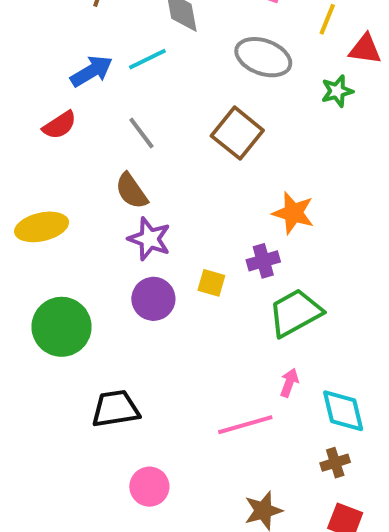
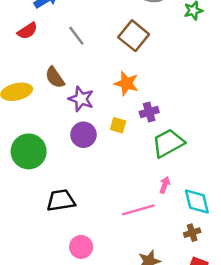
brown semicircle: (131, 191) -> (55, 77), moved
orange star: (293, 213) -> (126, 83), moved

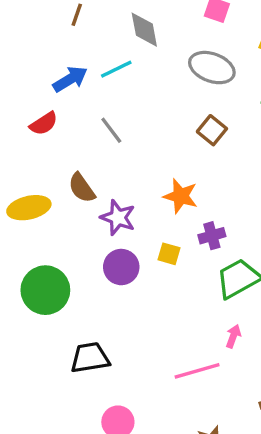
brown square: (134, 36) -> (212, 130), moved, size x0.7

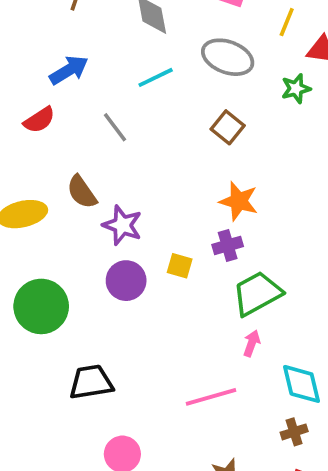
cyan line: (116, 69) -> (156, 77), moved
orange star: (181, 196) -> (239, 201), moved
pink arrow: (233, 336) -> (252, 343), moved

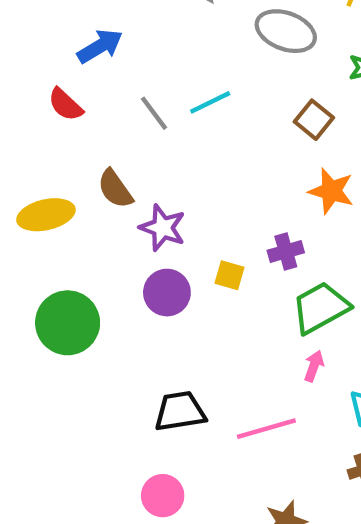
cyan line: (156, 77) -> (210, 102), moved
red semicircle: (39, 120) -> (65, 105), turned 76
brown square: (228, 127) -> (314, 120), moved
orange star: (239, 201) -> (331, 191), moved
black trapezoid: (91, 382) -> (180, 411), moved

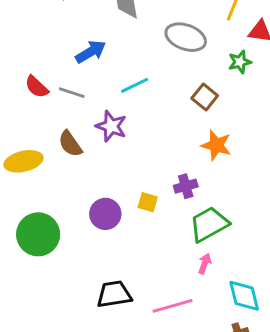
blue arrow: (100, 46) -> (91, 52), moved
gray line: (154, 113) -> (72, 93), moved, turned -35
purple star: (163, 228) -> (111, 126), moved

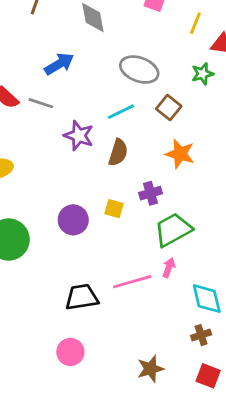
gray ellipse: (186, 37) -> (139, 70), moved
cyan line: (135, 85) -> (121, 112), moved
brown semicircle: (70, 144) -> (118, 152), moved, turned -128
pink line: (173, 306) -> (132, 282), moved

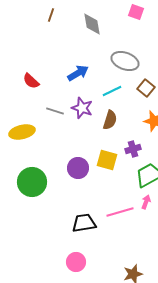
blue arrow: (59, 64) -> (78, 73), moved
gray line: (41, 103) -> (55, 111), moved
yellow square: (114, 209) -> (107, 160), size x1.5

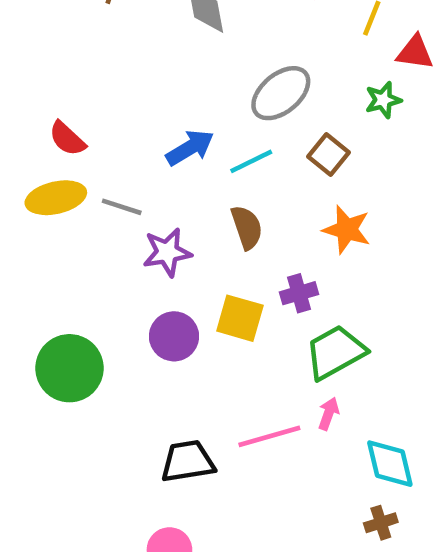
gray ellipse: (125, 61) -> (281, 93), turned -60
blue arrow: (78, 73) -> (190, 148), moved
purple star: (82, 108) -> (167, 252), moved, turned -30
brown semicircle: (110, 120) -> (247, 227), turned -36
yellow ellipse: (22, 132) -> (56, 198), moved

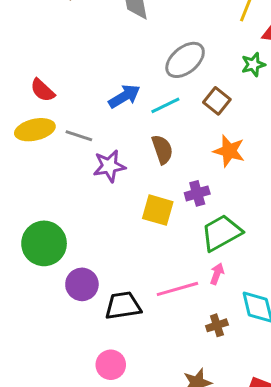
purple circle: (174, 336) -> (82, 284), moved
brown cross: (381, 523) -> (217, 325), moved

